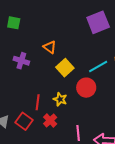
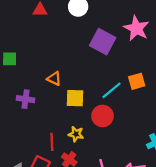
purple square: (98, 22) -> (103, 42), turned -30
yellow square: (65, 68) -> (75, 98), turned -36

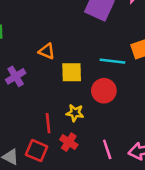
cyan line: (112, 90) -> (112, 61), turned 50
purple cross: (26, 99) -> (16, 76), turned -36

